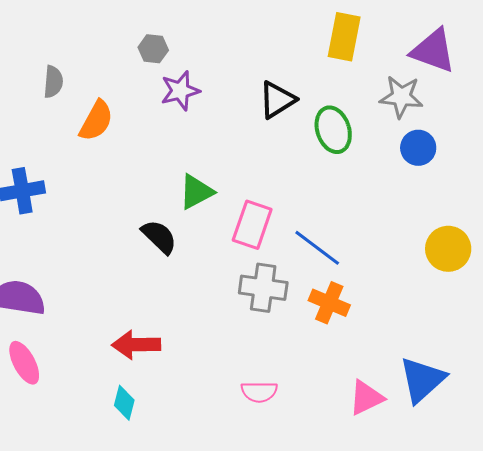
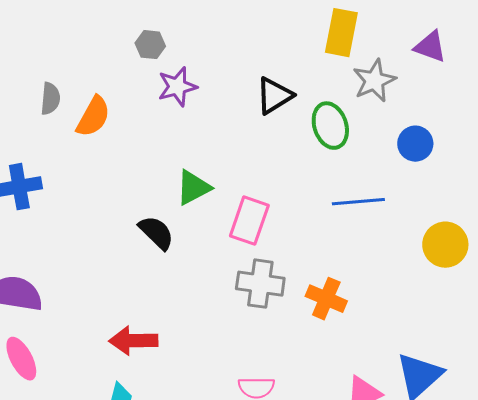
purple triangle: (433, 51) -> (430, 47), size x0.7
gray semicircle: (53, 82) -> (50, 99), moved
gray star: (401, 97) -> (374, 81), moved, turned -30
blue line: (317, 248) -> (358, 202), moved, turned -42

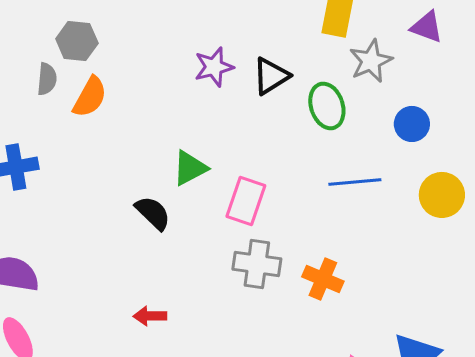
gray hexagon: (150, 45) -> (77, 41), moved, size x1.4
purple star: (177, 87) -> (214, 67), moved
yellow circle: (445, 245) -> (442, 195), moved
red arrow: (133, 341) -> (150, 316), moved, size x0.7

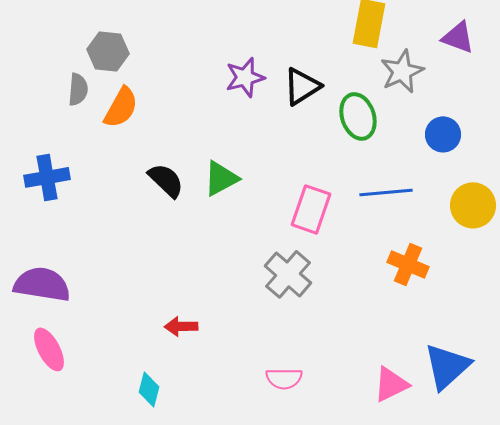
pink rectangle: (246, 201) -> (311, 209), moved
black semicircle: (153, 213) -> (166, 180), moved
gray cross: (257, 264) -> (288, 274), turned 33
orange cross: (323, 279) -> (408, 264), moved

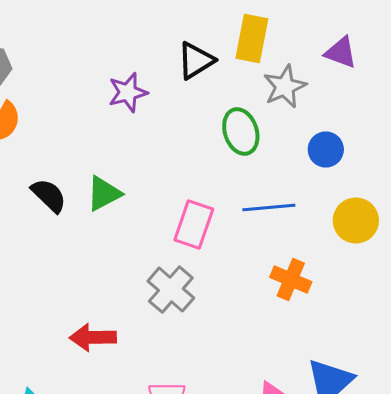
black triangle: (302, 86) -> (196, 60), moved
red arrow: (181, 326) -> (93, 338), moved, size x1.4

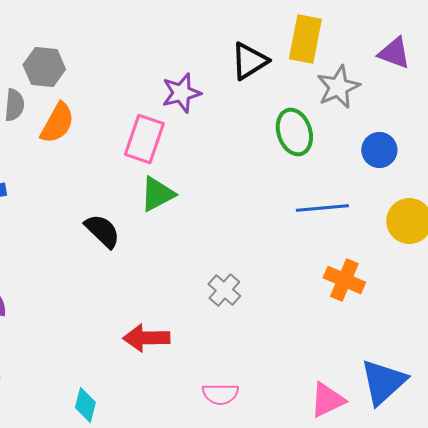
black semicircle: (49, 196) -> (102, 231), moved
pink rectangle: (194, 224) -> (144, 139), moved
gray cross: (171, 290) -> (224, 290), size x0.7

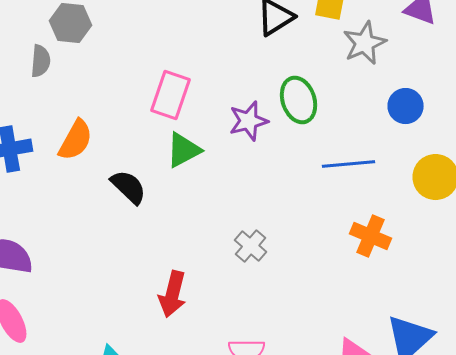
purple star: (181, 93) -> (249, 121), moved
orange semicircle: (57, 123) -> (76, 140), moved
green ellipse: (294, 132) -> (299, 100), moved
red arrow: (146, 338) -> (173, 294), turned -75

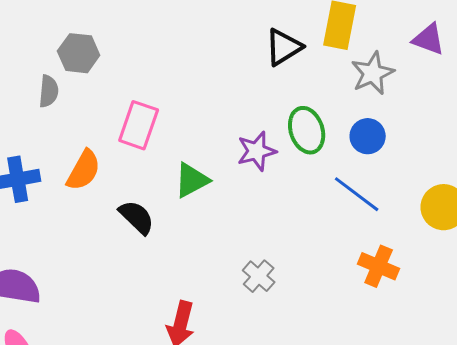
pink rectangle: (171, 95) -> (139, 125), moved
blue circle: (406, 106) -> (368, 136), moved
blue line: (349, 164) -> (357, 194), turned 42

